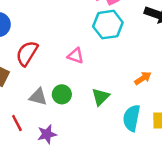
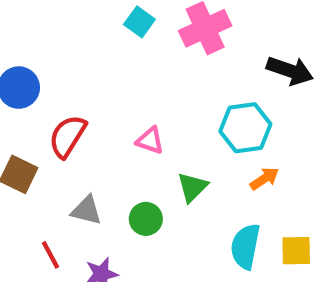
cyan hexagon: (108, 25) -> (245, 128), moved
green circle: (62, 94) -> (146, 219), moved
green triangle: (100, 97) -> (192, 187), moved

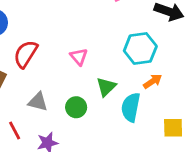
pink triangle: (150, 140) -> (79, 57), turned 30
cyan semicircle: (245, 246) -> (131, 107), moved

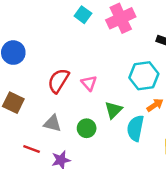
red semicircle: (26, 54) -> (58, 81), moved
red line: (15, 130) -> (32, 149), turned -42

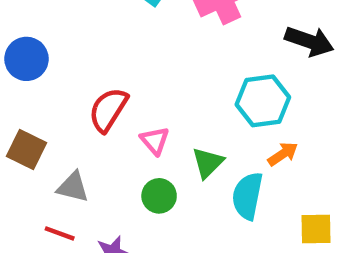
pink triangle: (89, 83) -> (155, 141), moved
gray triangle: (52, 123) -> (73, 187), moved

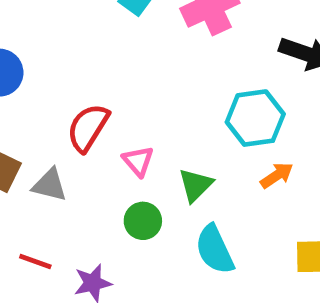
gray triangle: (73, 187) -> (50, 185), moved
cyan semicircle: (247, 196) -> (215, 250), moved, turned -36

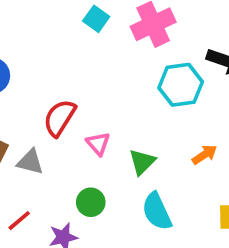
cyan hexagon: (255, 118) -> (181, 85), moved
green circle: (143, 221) -> (91, 202), moved
red line: (35, 261) -> (19, 221), turned -60

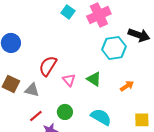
green triangle: (142, 162) -> (94, 79), moved, turned -42
cyan semicircle: (157, 211) -> (101, 117), turned 145
red line: (19, 221) -> (36, 116), moved

